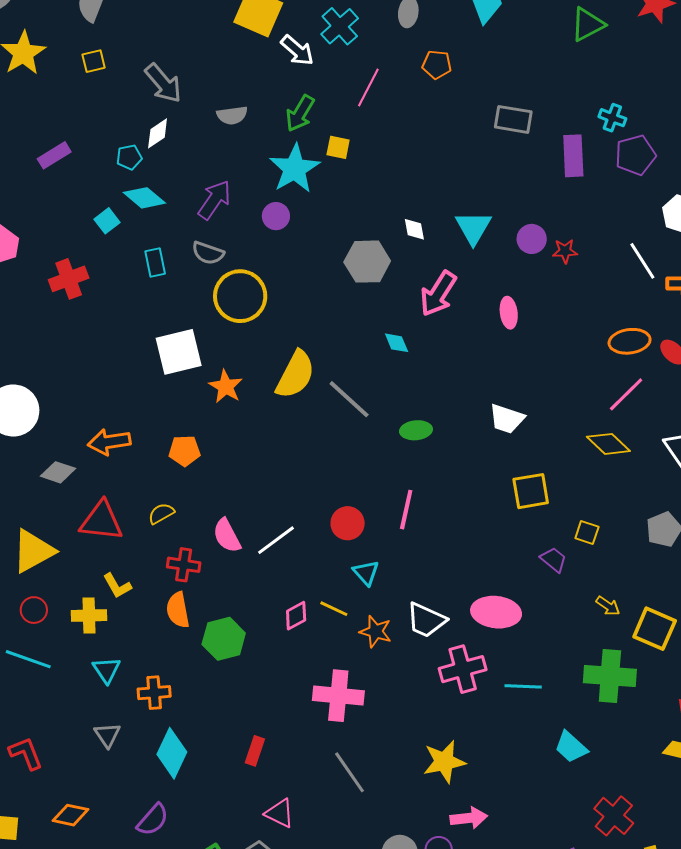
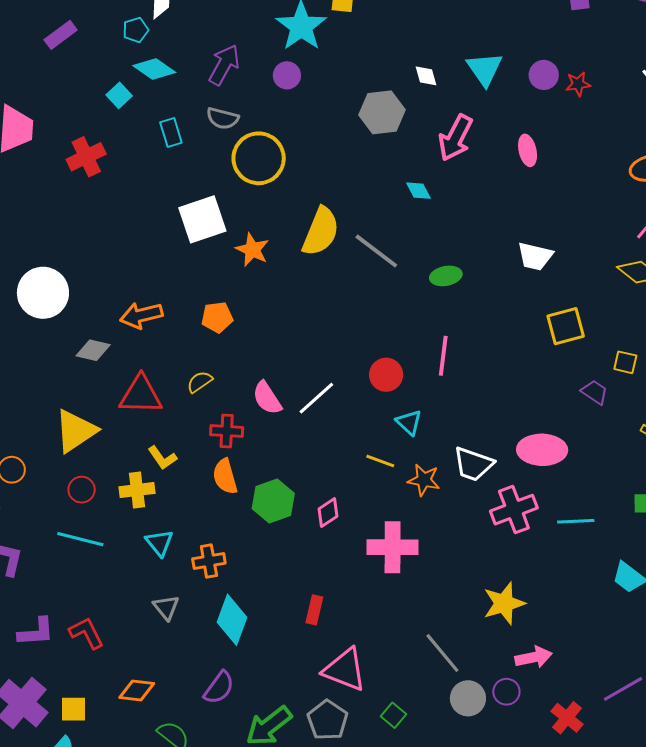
pink diamond: (296, 616) -> (328, 513), moved
gray line: (349, 772) -> (442, 653), moved
pink triangle: (280, 813) -> (345, 670), size x1.5

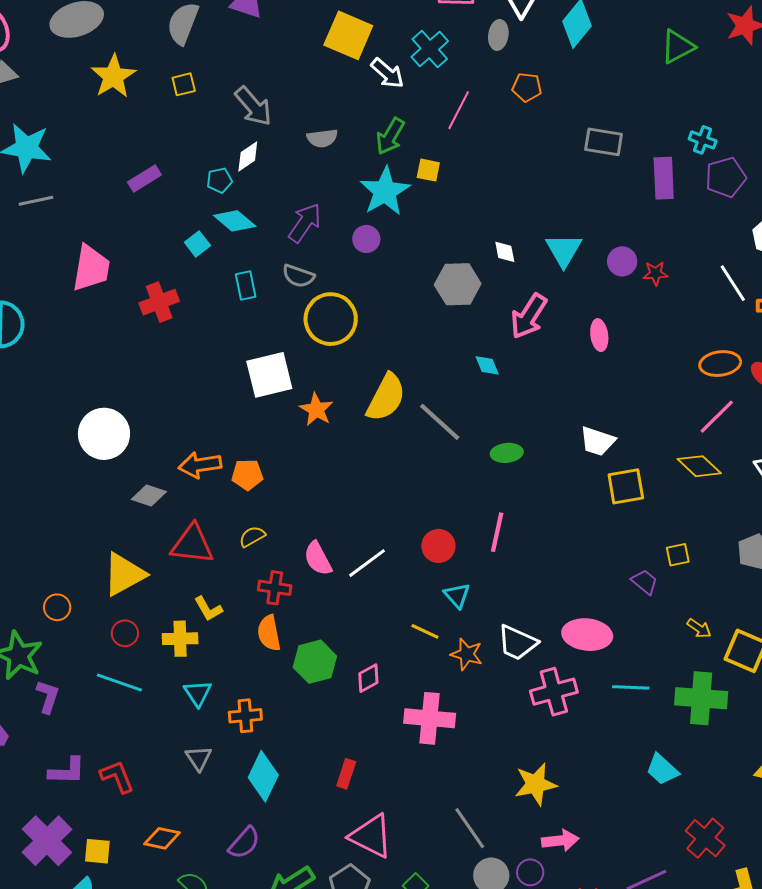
orange pentagon: (217, 317) -> (247, 475), moved
yellow square: (566, 326) -> (626, 486), moved
yellow square: (625, 362) -> (678, 555), turned -30
cyan line: (576, 521) -> (631, 687), moved

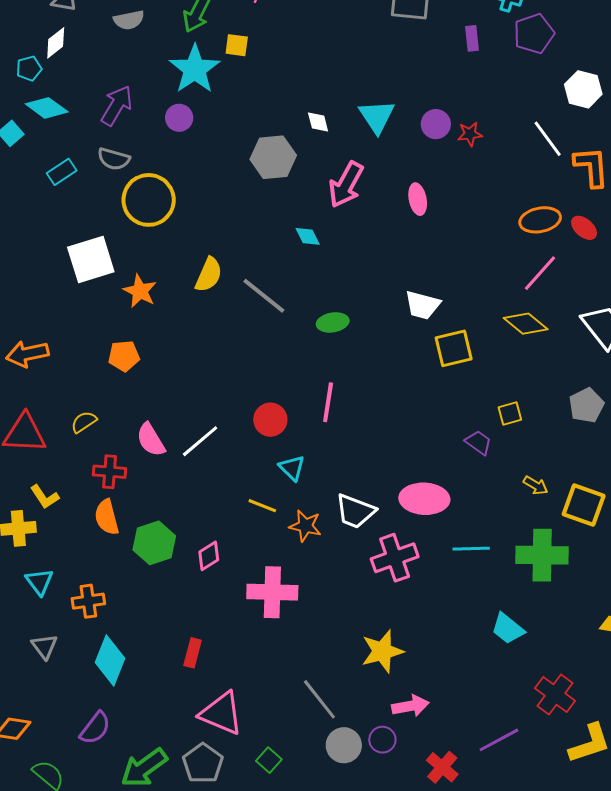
purple rectangle: (664, 178) -> (472, 38), size x0.6
cyan rectangle: (246, 286) -> (62, 172), turned 72
yellow semicircle: (386, 397) -> (209, 275), size x0.7
orange pentagon: (247, 475) -> (124, 356), moved

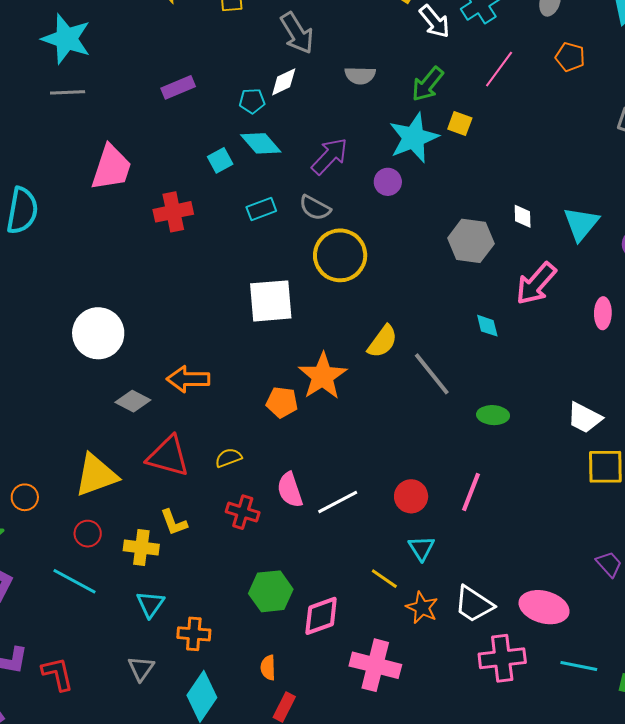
orange star: (140, 291) -> (323, 376), moved, size x1.4
orange semicircle: (107, 517) -> (268, 668), moved, size x0.7
pink diamond: (209, 556) -> (321, 616), size x1.4

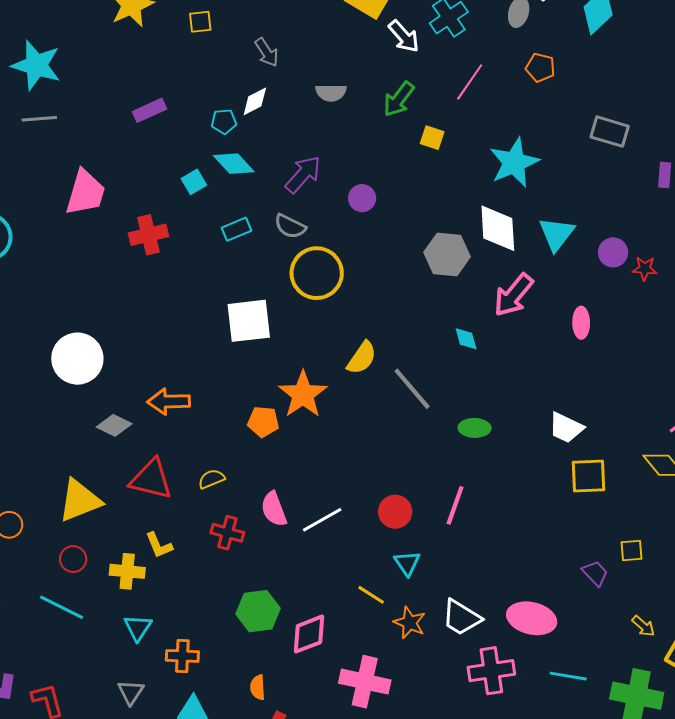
gray arrow: (297, 33) -> (267, 52), size x0.7
cyan star: (414, 138) -> (514, 163), moved
white diamond: (523, 216) -> (498, 228), size x2.0

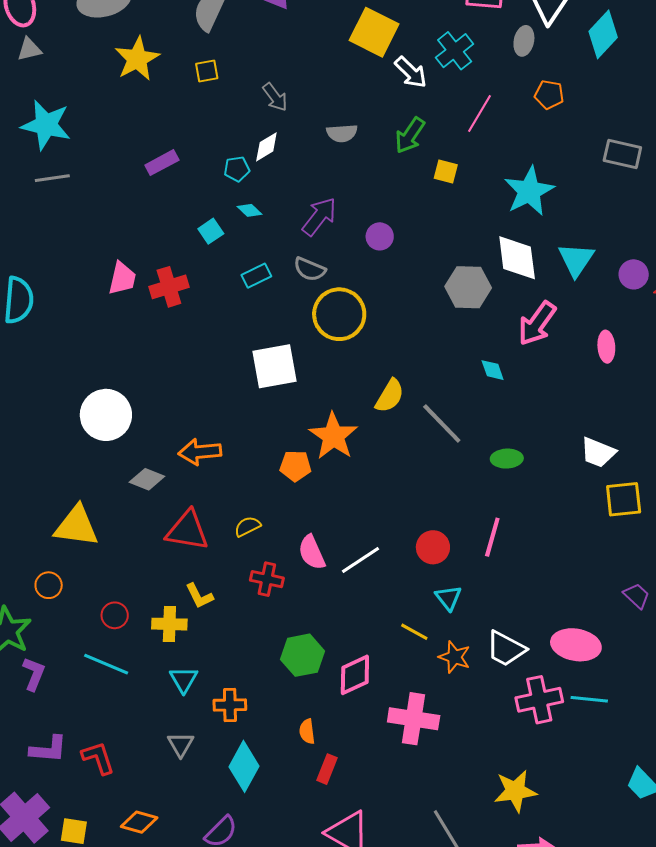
cyan diamond: (234, 164) -> (249, 210), size x0.6
pink trapezoid: (85, 193) -> (122, 278), moved, size x0.7
yellow triangle: (80, 500) -> (76, 526), moved, turned 33
cyan line: (568, 676) -> (589, 699), moved

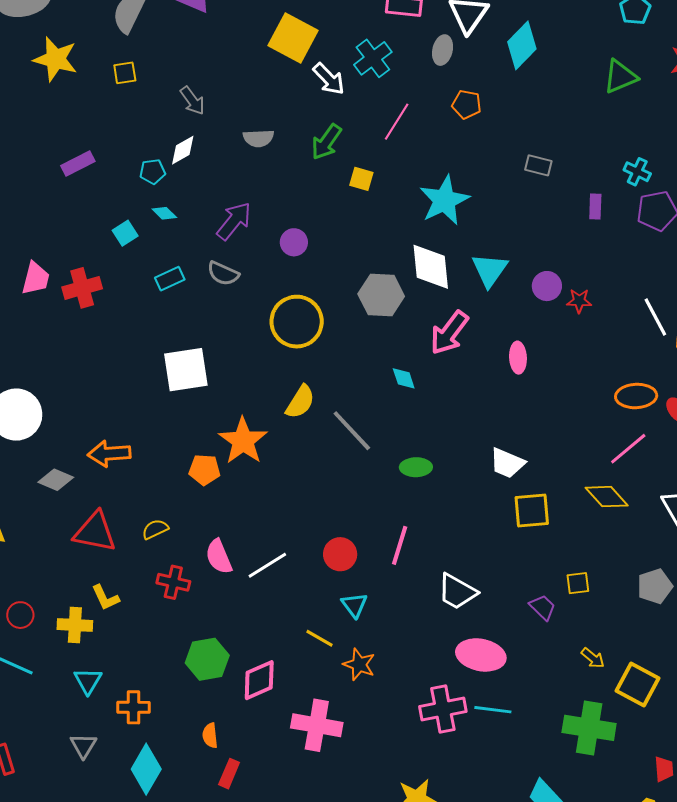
yellow star: (137, 59) -> (55, 59), turned -30
gray rectangle: (622, 154) -> (538, 165), size x0.7
yellow circle: (339, 314) -> (297, 322), moved
white trapezoid: (506, 649) -> (457, 592), moved

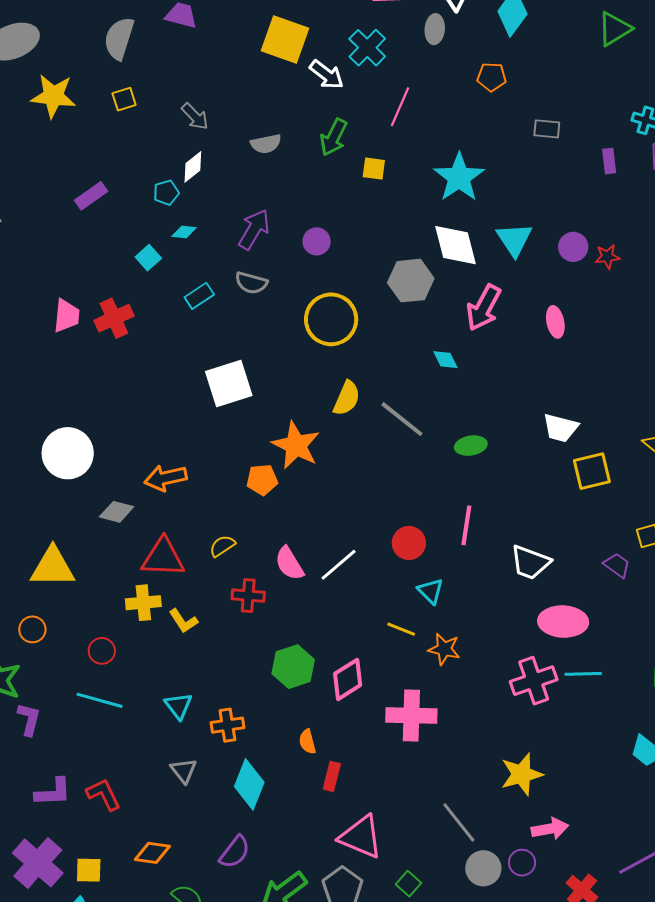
orange pentagon: (467, 104) -> (492, 77), moved
cyan diamond: (164, 213) -> (184, 232), turned -30
yellow cross: (75, 625) -> (143, 603), moved

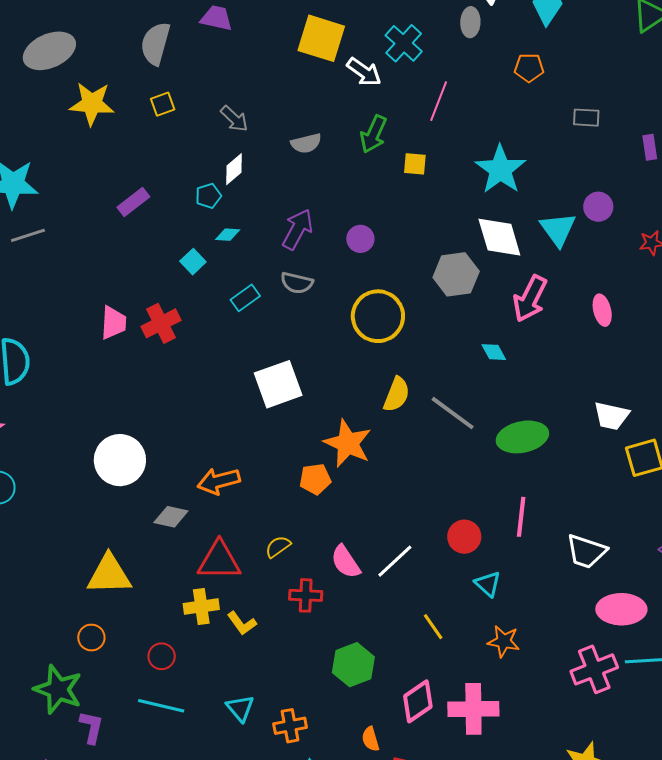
purple circle: (573, 247) -> (598, 207), moved
green ellipse: (471, 446) -> (522, 437), size x1.6
yellow line: (401, 629) -> (433, 627), moved, turned 36
pink diamond: (348, 679) -> (418, 701), moved

